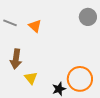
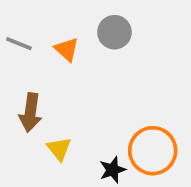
gray circle: (88, 17) -> (114, 32), moved

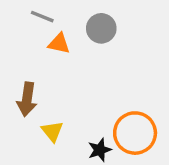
gray line: (19, 44) -> (42, 17), moved
orange triangle: (67, 49) -> (59, 44), turned -30

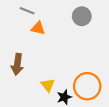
gray circle: (101, 28) -> (82, 16), moved
yellow triangle: (52, 131) -> (48, 85), moved

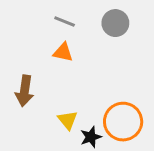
gray line: (27, 11) -> (65, 21), moved
orange triangle: (38, 28) -> (63, 52), moved

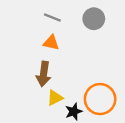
brown arrow: (25, 91) -> (44, 74), moved
yellow triangle: (68, 120) -> (55, 98), turned 42

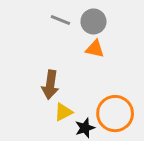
gray circle: (94, 19) -> (93, 21), moved
orange triangle: (51, 43) -> (95, 49), moved

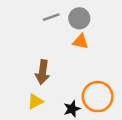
gray line: (60, 20) -> (51, 17), turned -42
yellow triangle: (63, 112) -> (35, 101), moved

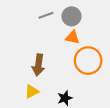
orange circle: (98, 97) -> (88, 61), moved

